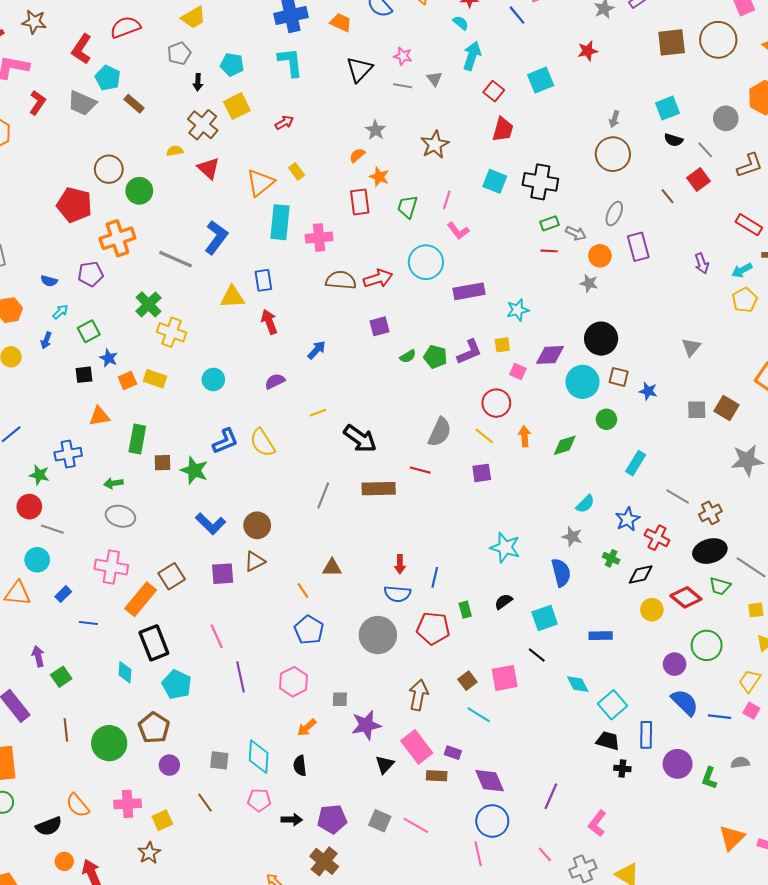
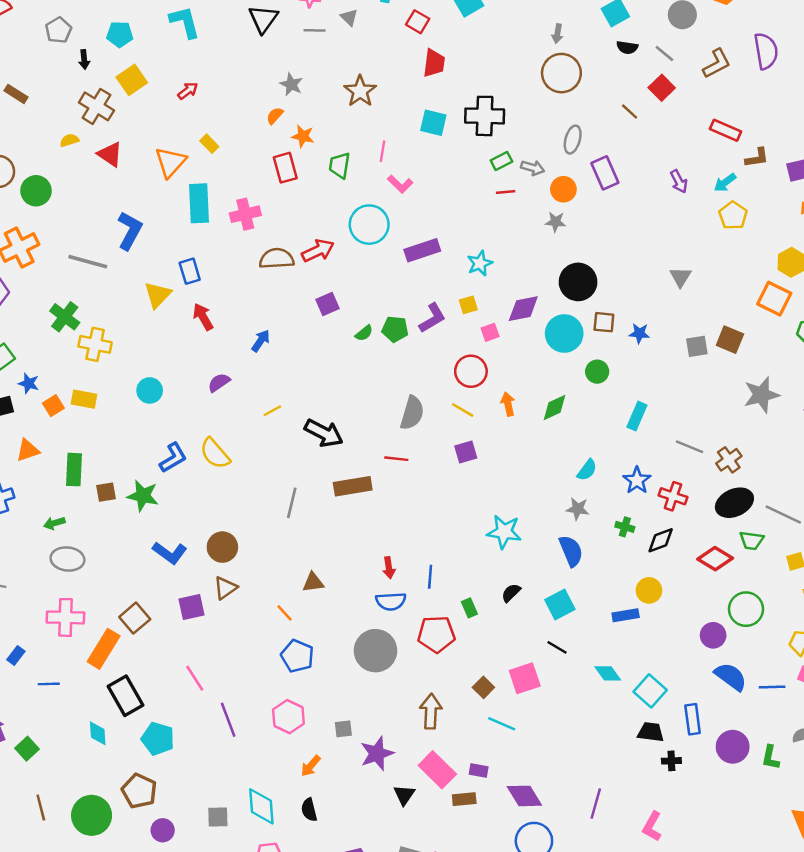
yellow triangle: (232, 297) -> (158, 295), turned -35
pink square: (518, 372) -> (490, 332), turned -35
yellow circle: (652, 610) -> (649, 590), moved

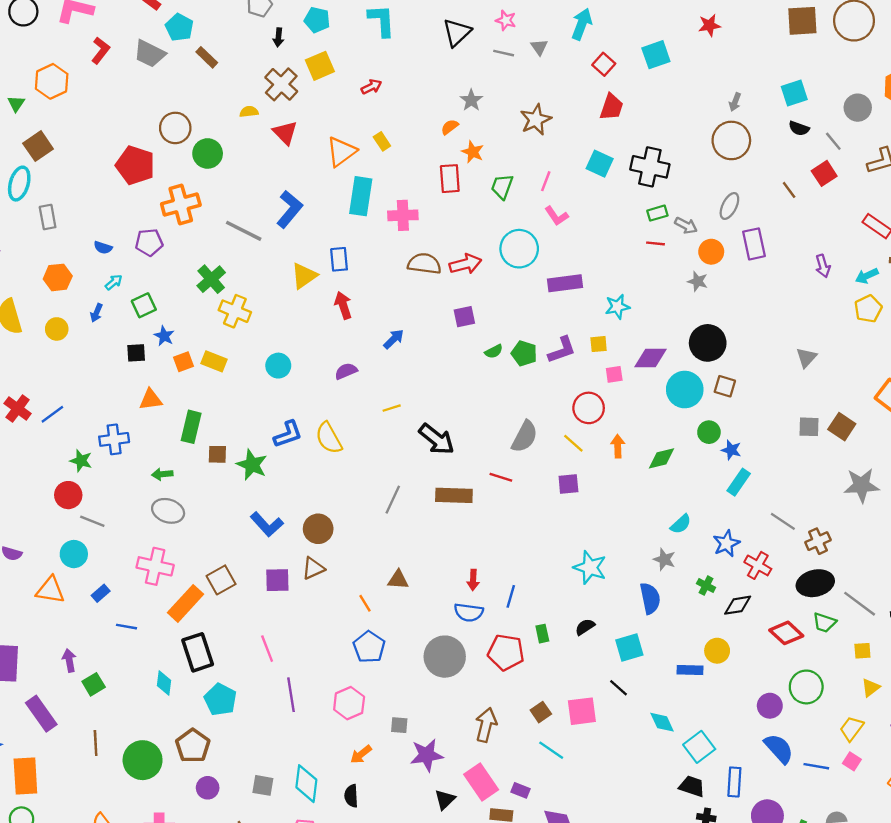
blue star: (639, 333) -> (731, 450), moved

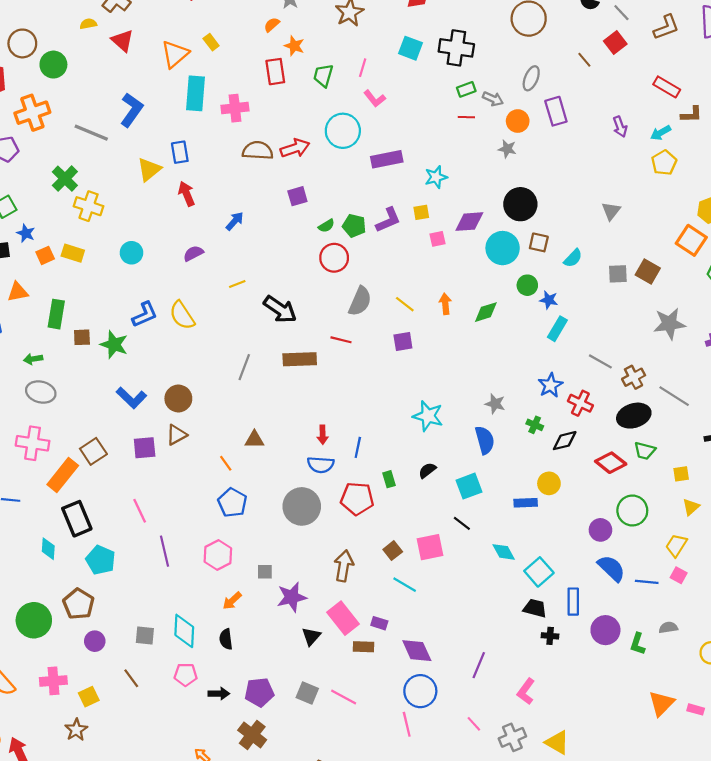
red circle: (589, 408) -> (334, 258), moved
cyan semicircle: (681, 524) -> (573, 258), moved
gray line: (860, 604) -> (674, 396), moved

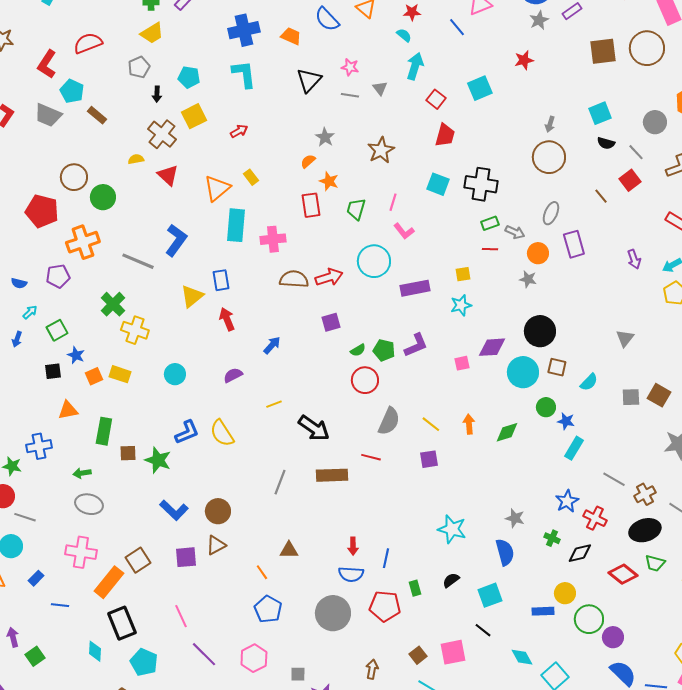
yellow square: (421, 212) -> (463, 274), moved
green circle: (632, 511) -> (589, 619), moved
purple line: (164, 551) -> (204, 654), turned -32
brown arrow: (344, 566) -> (372, 669), size x0.7

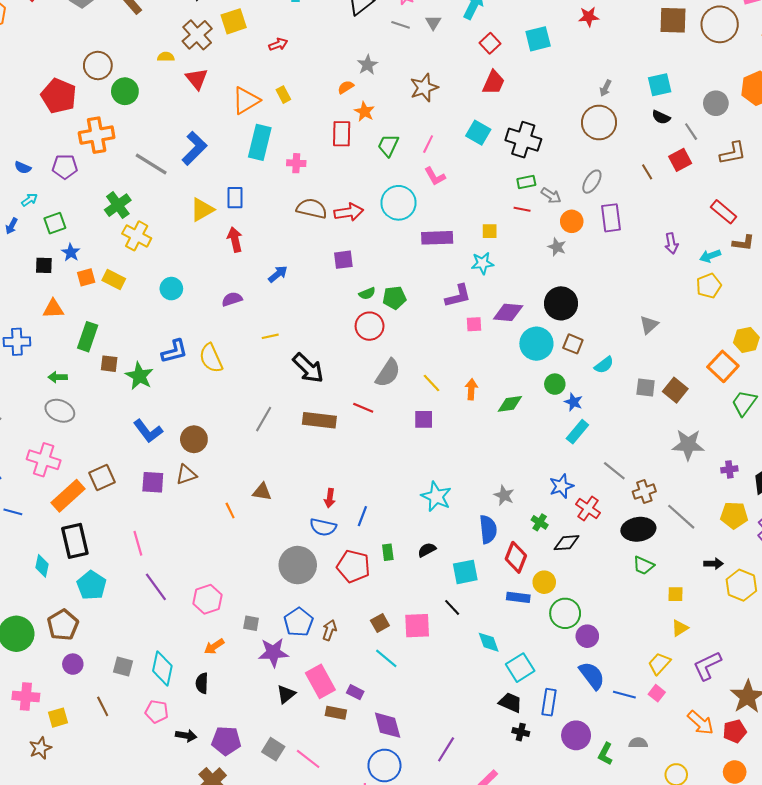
pink cross: (273, 239) -> (296, 163), size x0.7
purple L-shape: (416, 345) -> (458, 296), moved
green pentagon: (384, 350) -> (394, 298), turned -30
red diamond: (623, 574) -> (516, 557), moved, turned 64
blue pentagon: (268, 609) -> (298, 622), moved

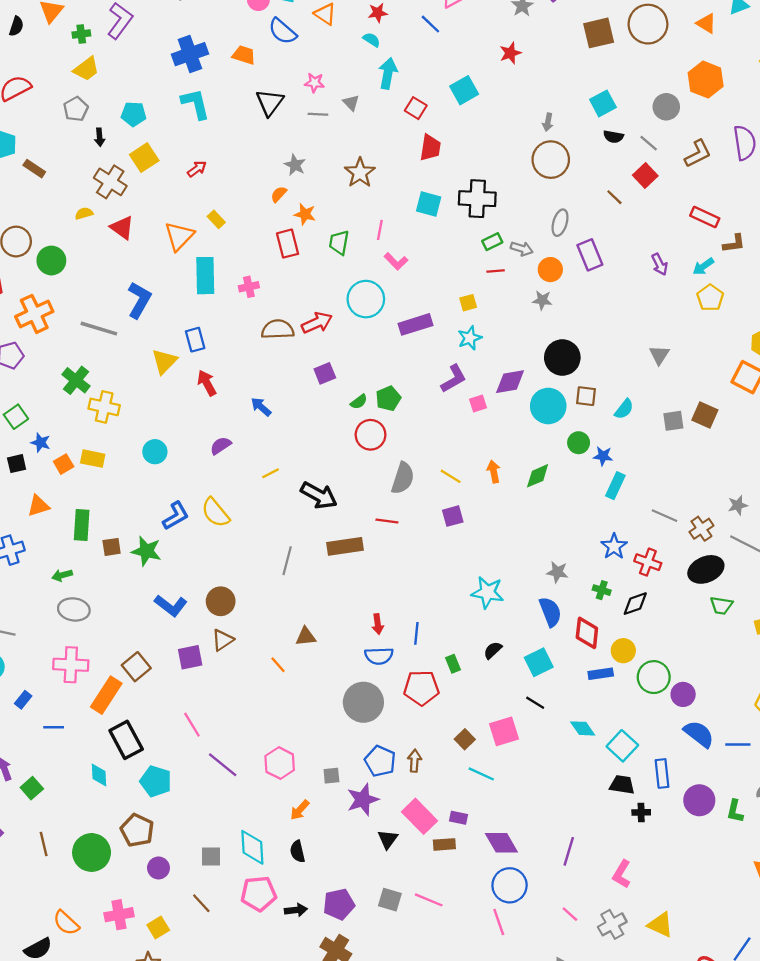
blue arrow: (278, 274) -> (261, 407), turned -84
gray star: (688, 445) -> (738, 505), moved, size x0.6
pink pentagon: (157, 712) -> (259, 894), size x1.4

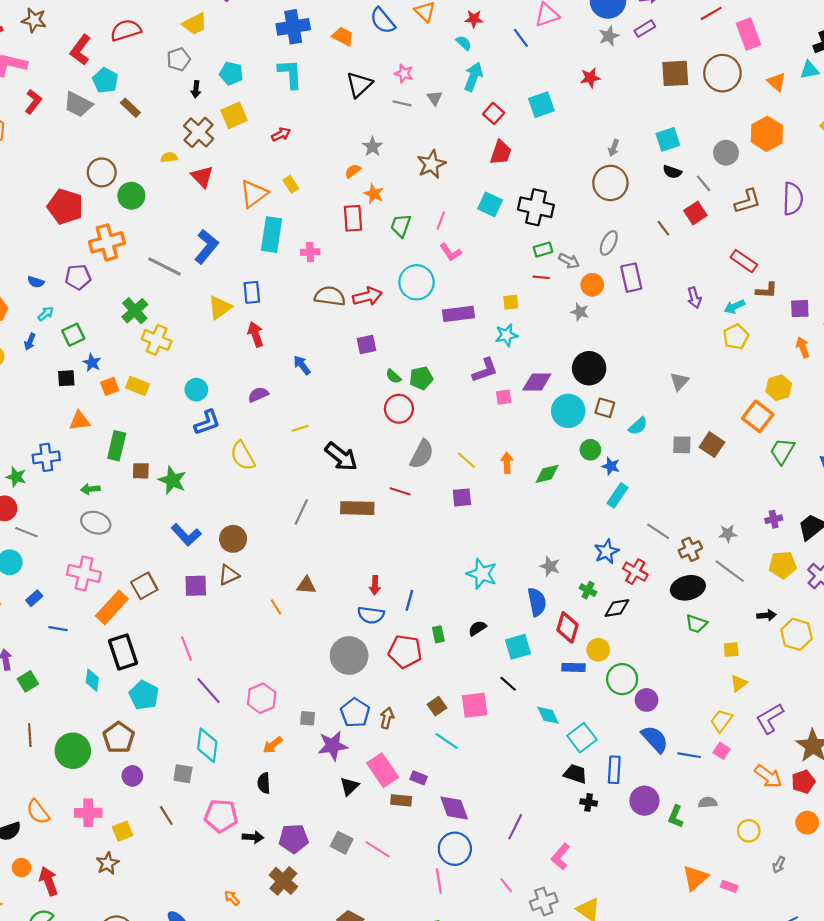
green semicircle: (359, 402) -> (393, 376), turned 70
blue L-shape: (176, 516) -> (207, 422), moved
cyan diamond: (252, 847) -> (207, 745), moved

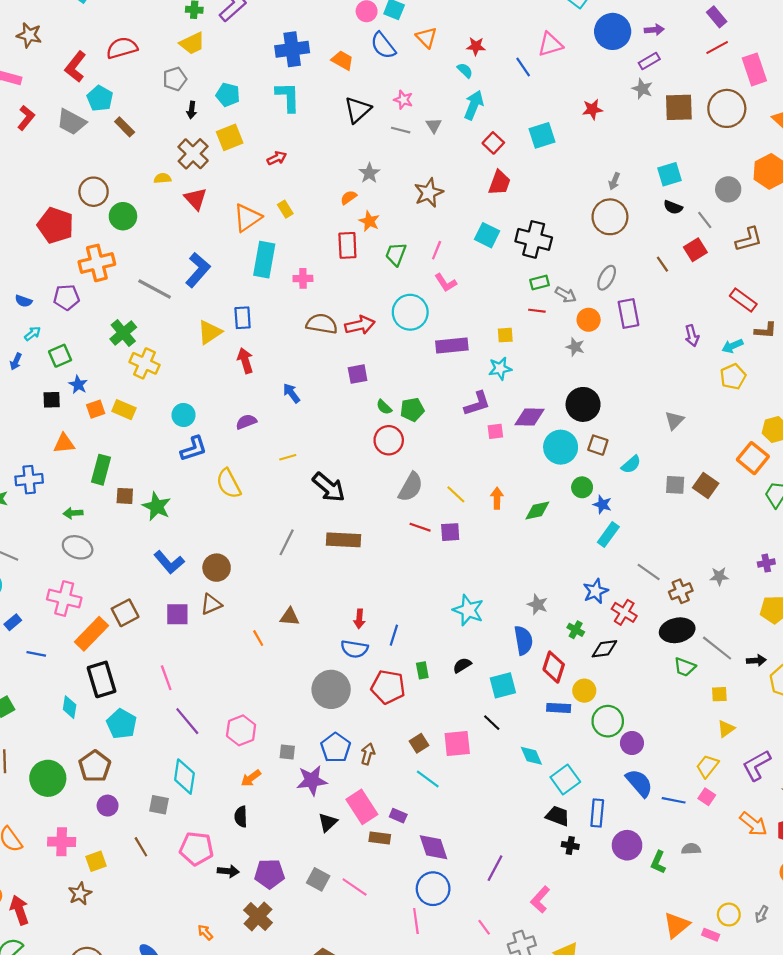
gray star: (609, 36) -> (642, 89), moved, turned -30
red line: (400, 491) -> (420, 527), moved
gray line: (730, 571) -> (717, 648), moved
yellow circle: (749, 831) -> (729, 915), moved

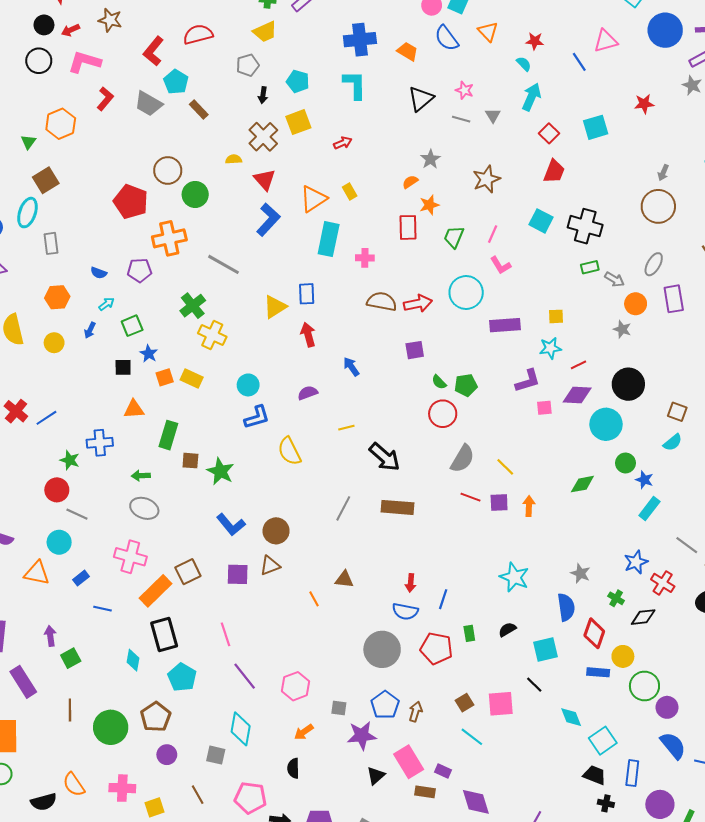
orange star: (369, 221) -> (429, 205), turned 30
blue L-shape: (198, 270) -> (268, 220), moved
red line: (537, 311) -> (579, 365), moved, turned -35
brown square: (598, 445) -> (677, 412), moved
orange arrow: (497, 498) -> (529, 506), moved

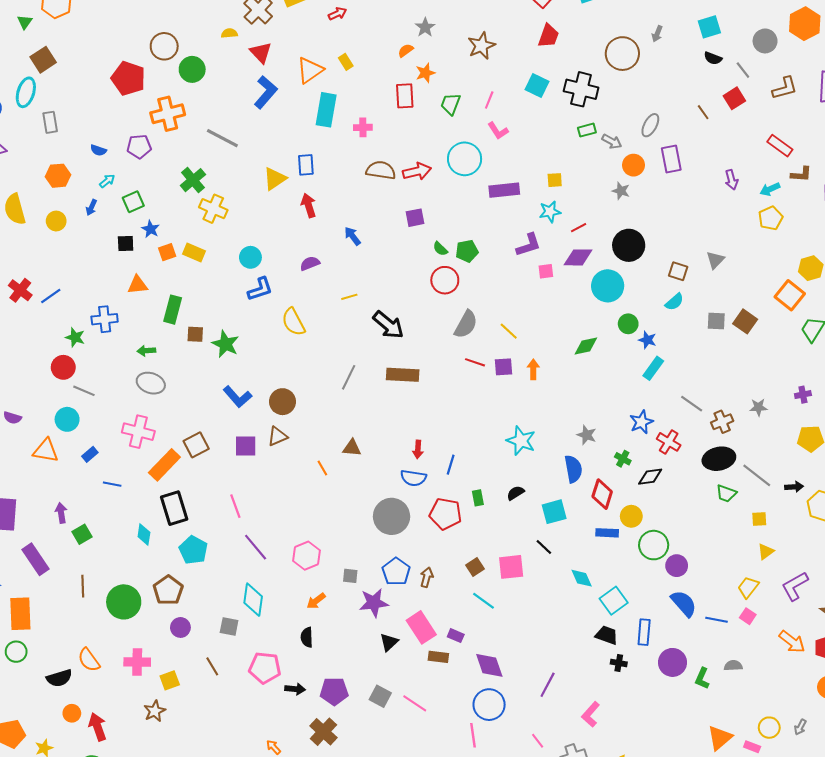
brown circle: (658, 206) -> (622, 54), moved

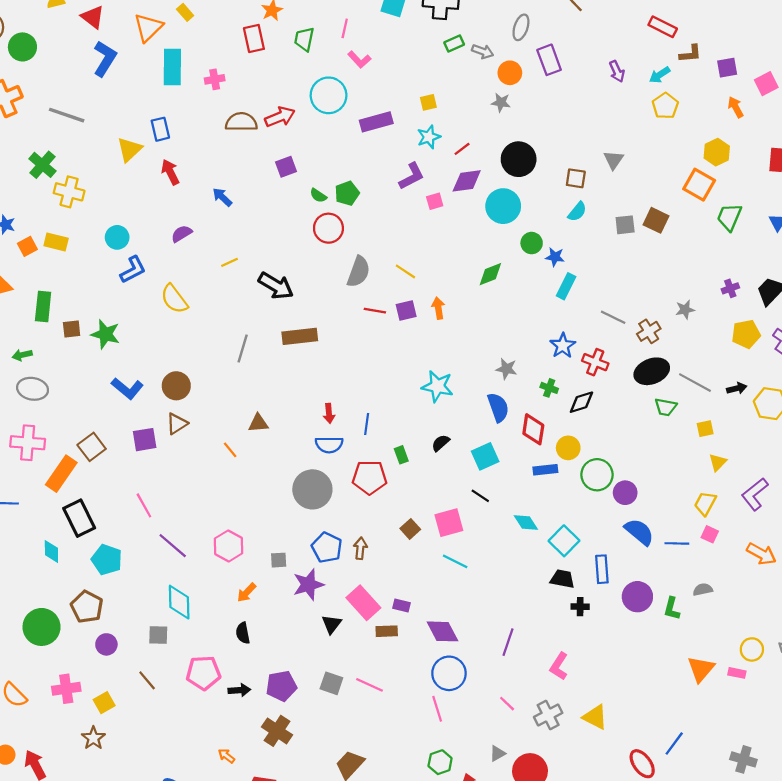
cyan line: (483, 601) -> (455, 561), moved

